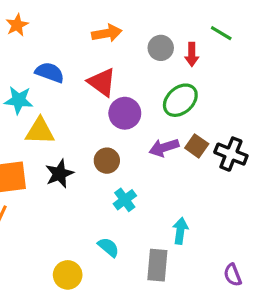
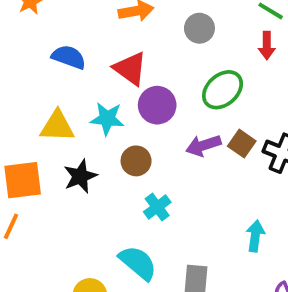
red arrow: (192, 54) -> (267, 46), moved
cyan star: (19, 100) -> (107, 119), moved
cyan arrow: (180, 231) -> (255, 236), moved
cyan semicircle: (108, 247) -> (138, 263), size x1.5

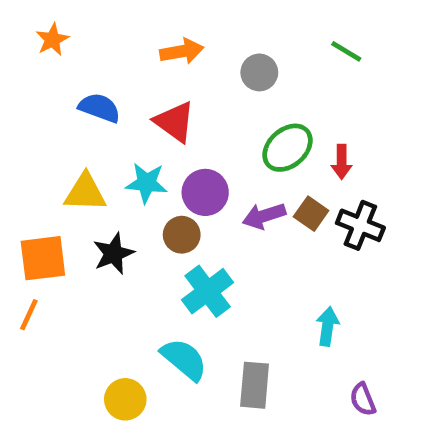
red arrow: (267, 46) -> (342, 162), moved
purple circle: (157, 105) -> (205, 192), moved
cyan cross: (157, 207) -> (208, 291), size x1.5

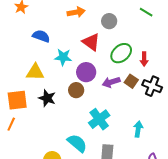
red triangle: (175, 122) -> (91, 42), moved
cyan star: (146, 183) -> (63, 57), moved
black star: (114, 254) -> (47, 98), turned -30
cyan cross: (208, 291) -> (99, 119), moved

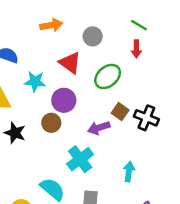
red arrow: (144, 59) -> (136, 49), moved
purple arrow: (111, 82) -> (99, 128), moved

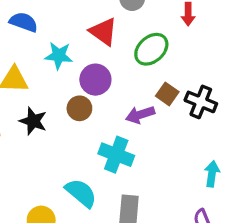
cyan cross: (80, 159) -> (116, 155), turned -32
cyan arrow: (129, 172) -> (212, 174), moved

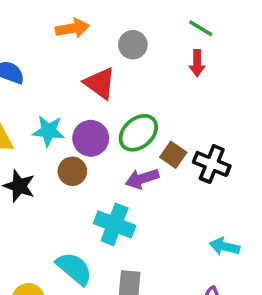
green ellipse: (151, 49) -> (138, 133), moved
cyan star: (59, 56) -> (49, 131), moved
cyan arrow: (212, 174) -> (225, 246), turned -85

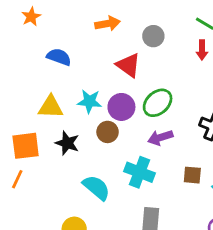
brown square: (173, 155) -> (192, 175), moved, turned -30
cyan semicircle: (74, 268) -> (96, 188), moved

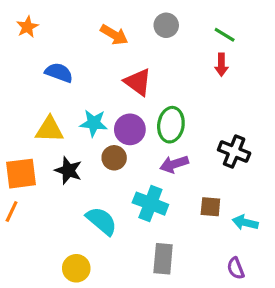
orange arrow: (108, 24) -> (114, 35), turned 40
gray circle: (153, 36) -> (166, 25), moved
green ellipse: (158, 103) -> (171, 125), turned -40

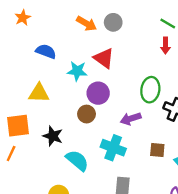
gray circle: (166, 25) -> (113, 22), moved
cyan star: (94, 123) -> (77, 71), moved
green ellipse: (171, 125) -> (150, 90), moved
black star: (68, 170) -> (53, 136), moved

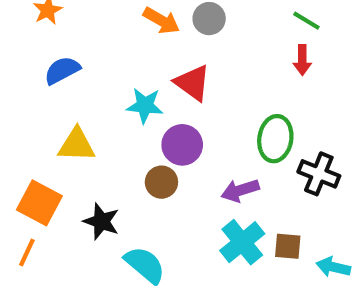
blue semicircle: (46, 51) -> (62, 70), moved, turned -48
orange square: (18, 126) -> (39, 203), turned 35
cyan cross: (113, 148) -> (242, 242), moved, turned 30

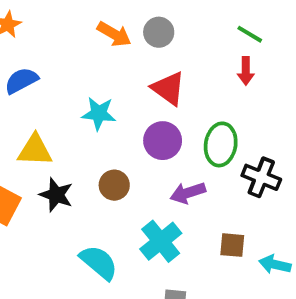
red triangle: (193, 83) -> (168, 88), moved
purple circle: (182, 145) -> (163, 141), moved
black star: (101, 221) -> (56, 195), moved
cyan cross: (242, 242) -> (161, 241), moved

